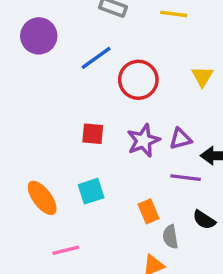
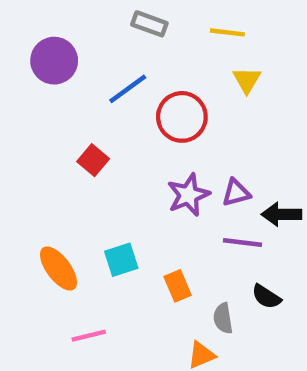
yellow triangle: (202, 76) -> (247, 80), moved
red square: (93, 134) -> (93, 160), moved, turned 35
orange rectangle: (148, 211) -> (178, 286), moved

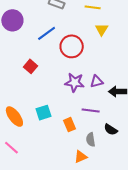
purple star: (188, 195) -> (75, 82), turned 30
purple line: (243, 243) -> (91, 111), moved
pink line: (89, 336) -> (11, 148), moved, turned 56

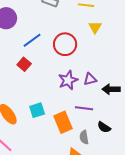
blue line: (47, 33) -> (32, 40), moved
purple star: (75, 82) -> (68, 80), turned -30
orange rectangle: (70, 125) -> (63, 122), size x1.5

